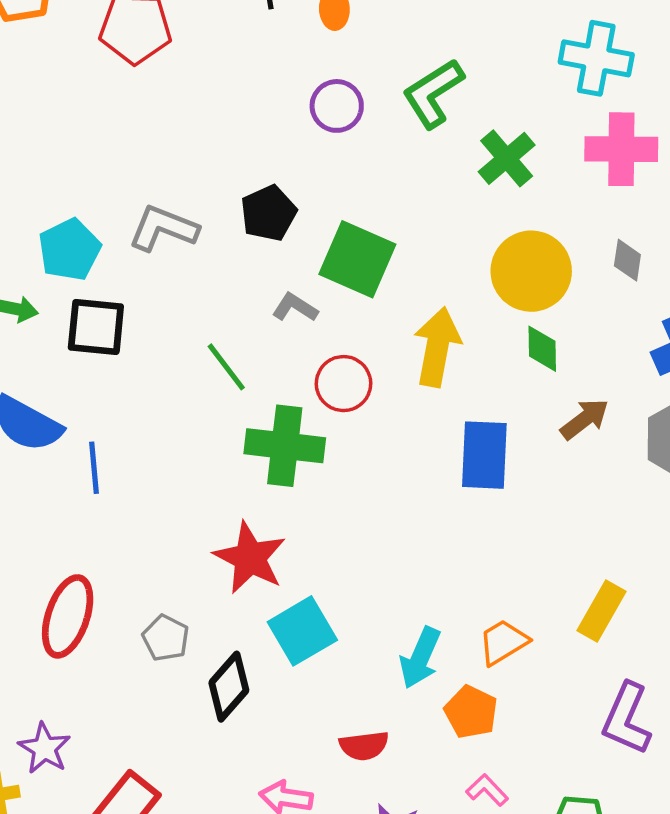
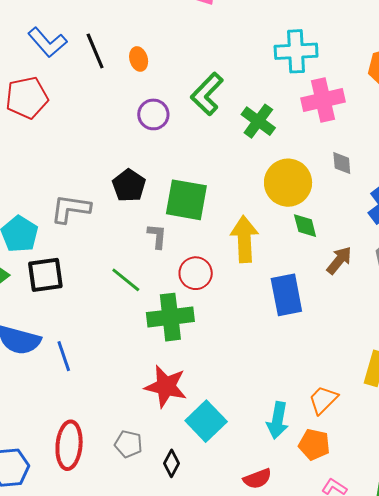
gray L-shape: (295, 307) -> (157, 236), turned 76
black diamond: (229, 687) -> (171, 463), size x0.7

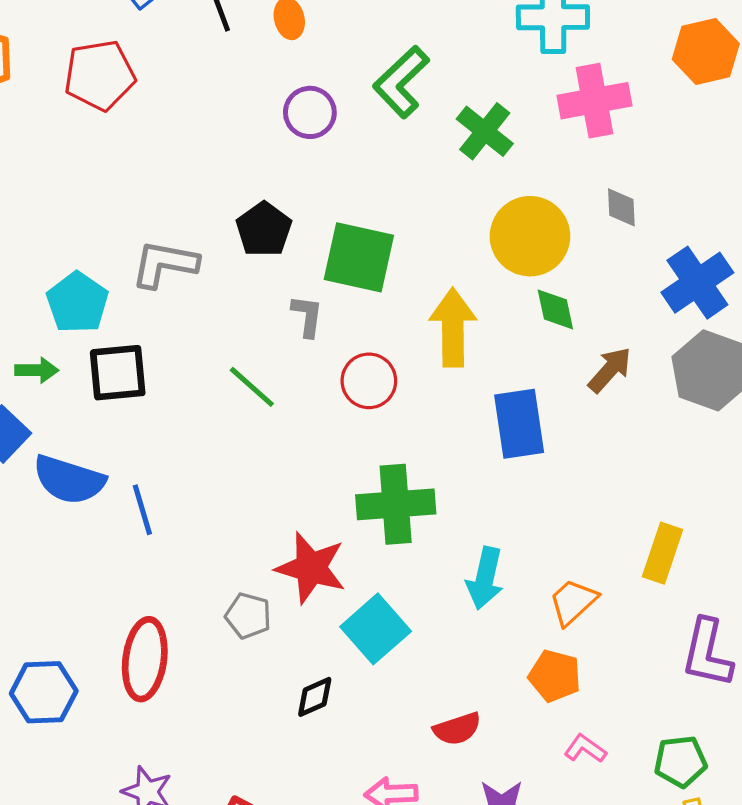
green cross: (170, 317) -> (396, 504), moved
cyan arrow: (278, 420) -> (485, 578), moved
gray pentagon: (128, 444) -> (248, 616), moved
black diamond: (171, 463) -> (315, 697), turned 36

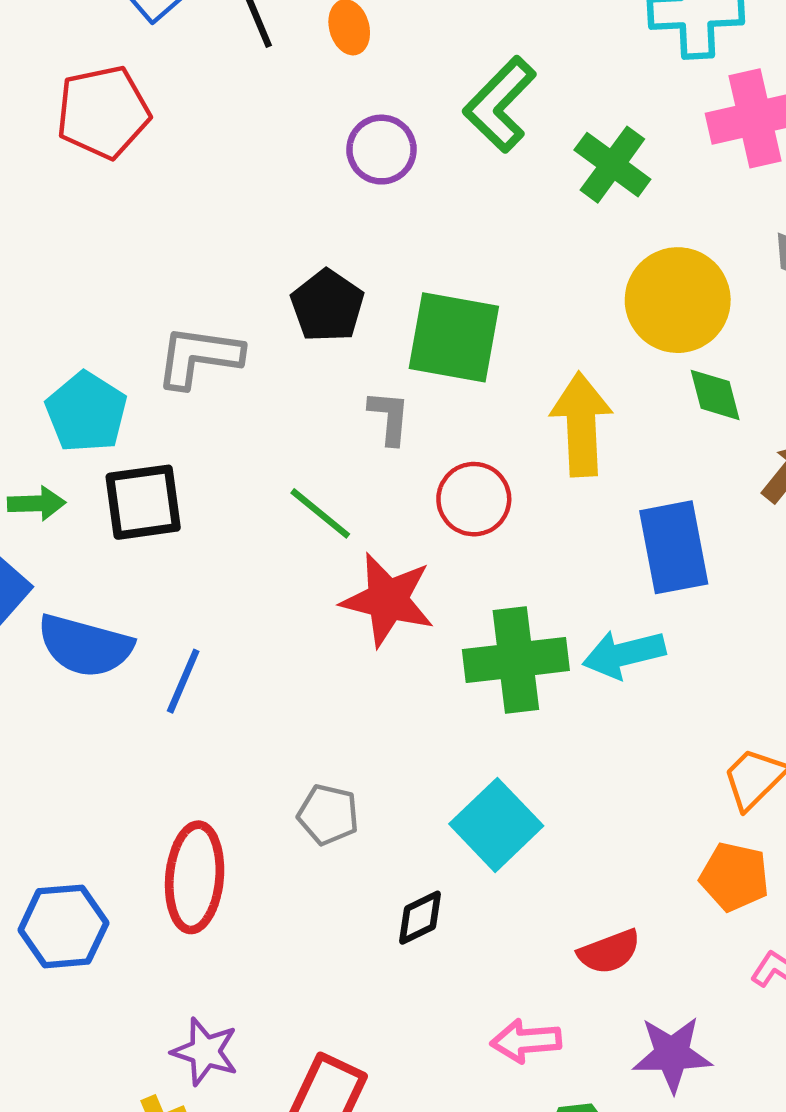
blue line: (142, 510) -> (183, 681), turned 42
red star: (311, 568) -> (388, 600), moved
cyan arrow: (485, 578) -> (624, 654), moved, turned 66

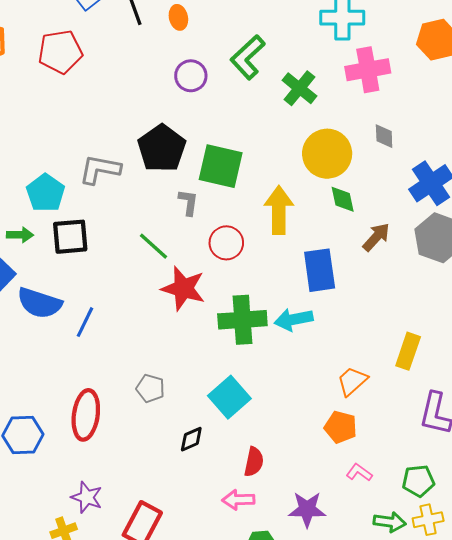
black pentagon: (327, 306) -> (162, 148), size x1.4
red semicircle: (609, 952) -> (254, 462), moved, turned -60

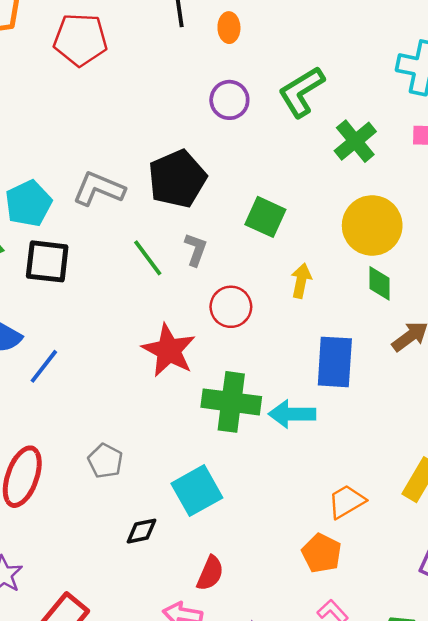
green square: (221, 166) -> (265, 217), moved, size x0.7
yellow arrow: (279, 210) -> (301, 281), size x0.6
green line: (154, 246) -> (148, 258), moved

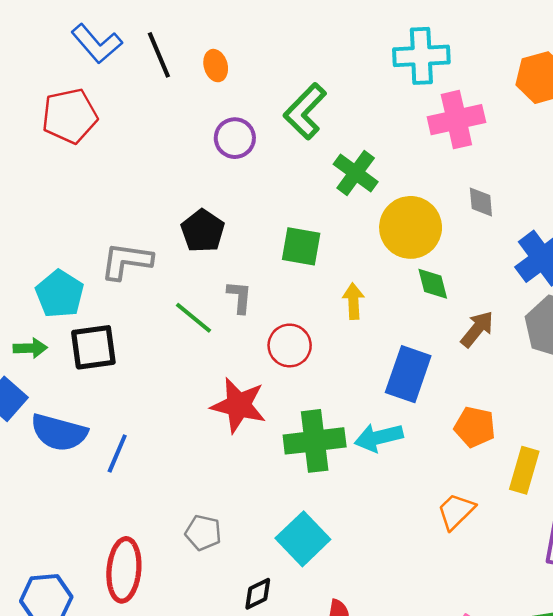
green cross: (355, 141) -> (356, 173), moved
black pentagon: (177, 179) -> (203, 231), size x0.7
blue rectangle: (335, 362) -> (408, 374), turned 30
orange pentagon: (322, 553) -> (475, 427), moved

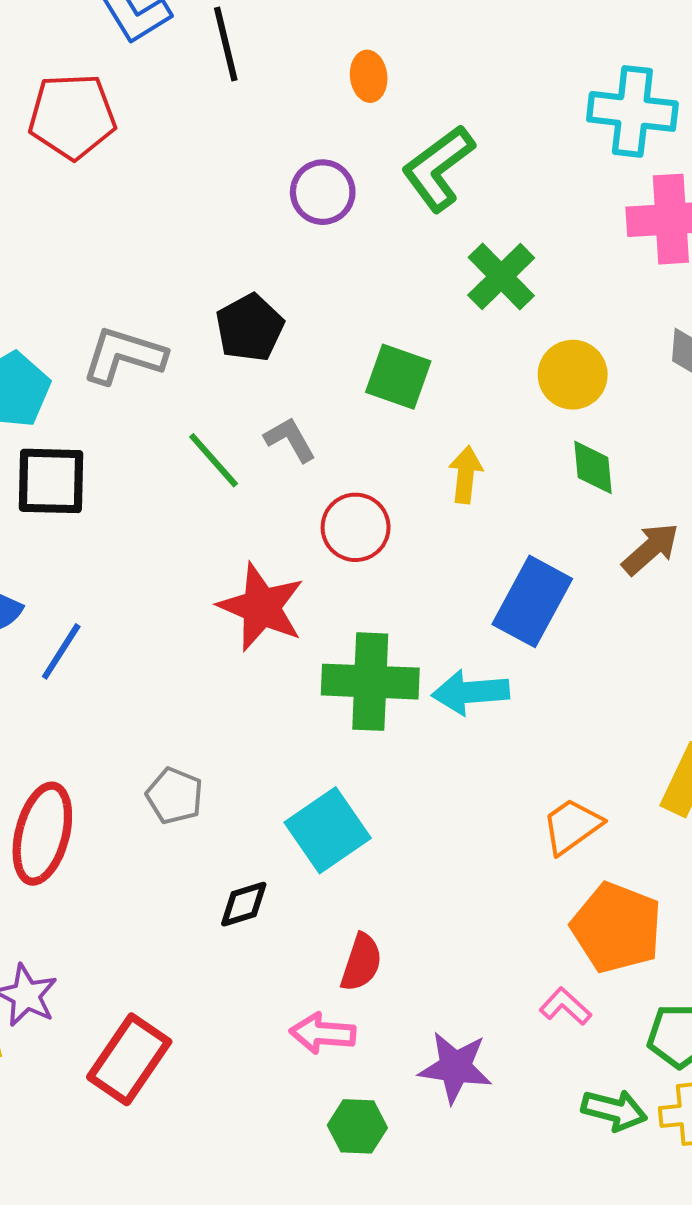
orange ellipse: (216, 66) -> (369, 76), moved
yellow circle: (411, 227) -> (573, 375), size x0.7
gray L-shape: (239, 297) -> (290, 440), turned -44
orange pentagon: (475, 427) -> (617, 928), moved, size x1.4

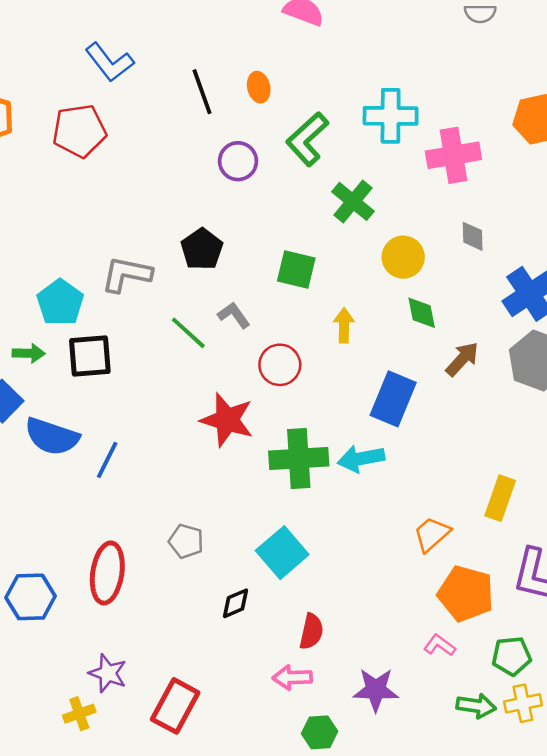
black line: (226, 44) -> (202, 92), moved
cyan cross: (632, 111) -> (391, 116), moved

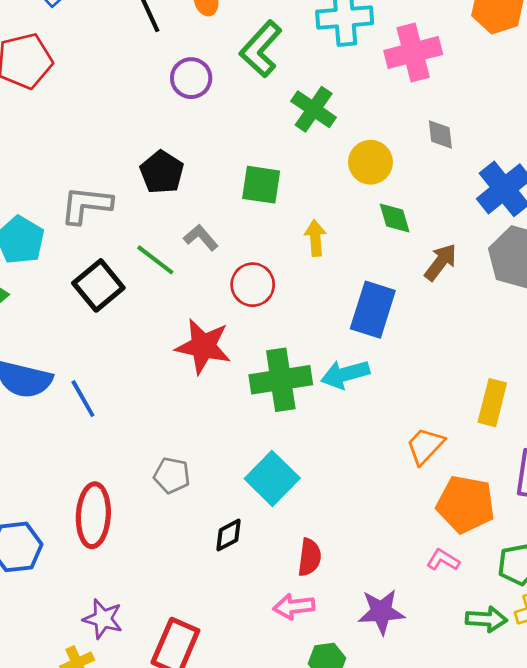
black square: (90, 356) -> (98, 285), moved, turned -30
blue line: (107, 460) -> (83, 399), turned -51

